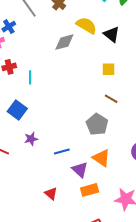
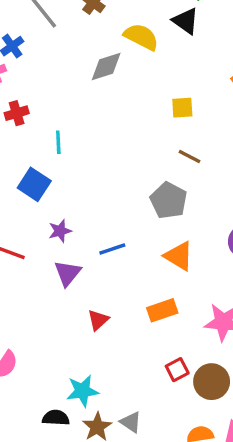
black triangle: (112, 34) -> (186, 21), moved
cyan line: (30, 77) -> (58, 142), moved
purple triangle: (80, 170) -> (68, 273), moved, turned 30
red triangle: (51, 193) -> (98, 320), turned 40

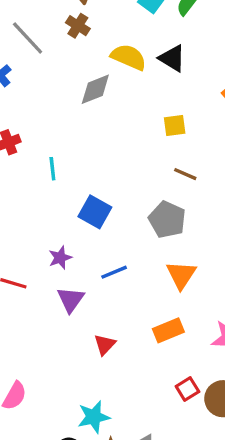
black triangle: (186, 21) -> (172, 58), moved
blue square: (34, 184) -> (95, 212), moved
orange triangle: (179, 256) -> (181, 275), turned 36

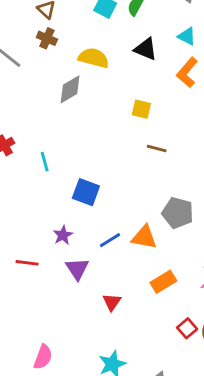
black triangle: (172, 58) -> (146, 49), moved
yellow square: (175, 125) -> (141, 109), turned 30
gray pentagon: (167, 220) -> (178, 213), moved
orange triangle: (181, 275) -> (144, 237), moved, turned -44

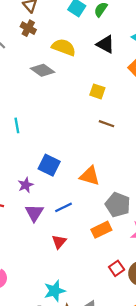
gray diamond: (70, 89) -> (43, 70), turned 60
blue square: (86, 192) -> (49, 165), moved
gray pentagon: (178, 213) -> (118, 205), moved
orange triangle: (144, 237) -> (90, 176), moved
blue line: (110, 240) -> (63, 207), moved

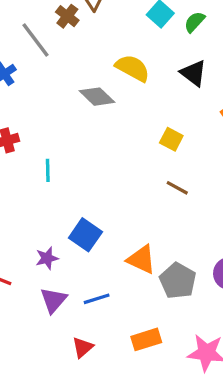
brown cross: (28, 28) -> (67, 16), moved
gray pentagon: (118, 205) -> (178, 281), moved

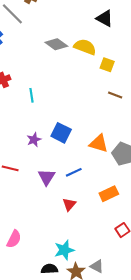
yellow semicircle: (133, 68) -> (85, 47), moved
black triangle: (193, 73) -> (105, 18), moved
purple star: (47, 258) -> (34, 140), moved

